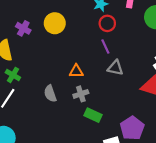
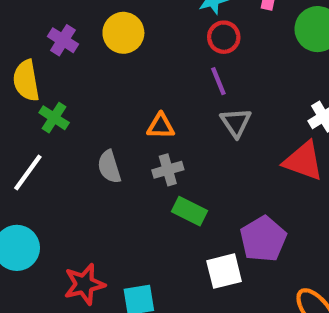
gray triangle: (115, 68) -> (236, 123), turned 42
green cross: (13, 75) -> (54, 118), moved

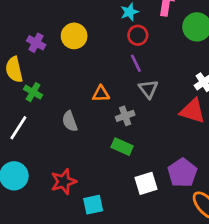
gray cross: (168, 170) -> (125, 116), moved
purple pentagon: (263, 239) -> (182, 173), moved
red star: (84, 284) -> (64, 182), moved

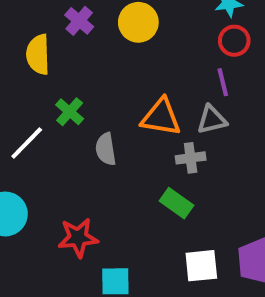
gray triangle: (148, 89) -> (212, 120), moved, turned 42
green cross: (33, 92) -> (70, 112), moved
orange triangle: (101, 94) -> (161, 117), size x1.5

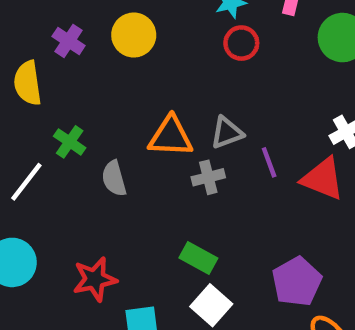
purple line: (223, 82) -> (269, 162), moved
green rectangle: (177, 203) -> (198, 258), moved
white square: (201, 266) -> (211, 305), moved, turned -36

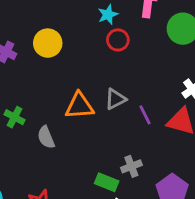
gray cross: (208, 177) -> (131, 166), moved

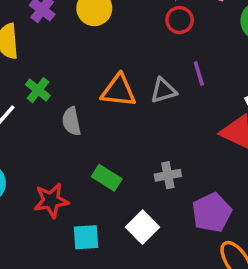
purple line: (145, 115) -> (199, 73), moved
green rectangle: (107, 182) -> (107, 178), moved

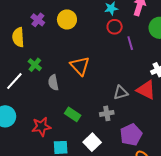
purple line: (199, 73) -> (130, 43), moved
orange triangle: (119, 91) -> (80, 66), turned 40
gray triangle: (163, 91) -> (121, 93), moved

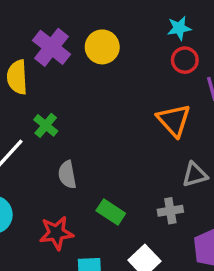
purple cross: (38, 20) -> (52, 47), size x1.5
orange triangle: (80, 66) -> (174, 120), moved
gray semicircle: (53, 83) -> (67, 175), moved

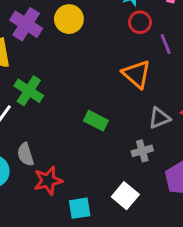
green cross: (46, 125) -> (29, 91), size x1.4
gray semicircle: (67, 175) -> (25, 154), moved
green rectangle: (111, 212) -> (96, 121), moved

